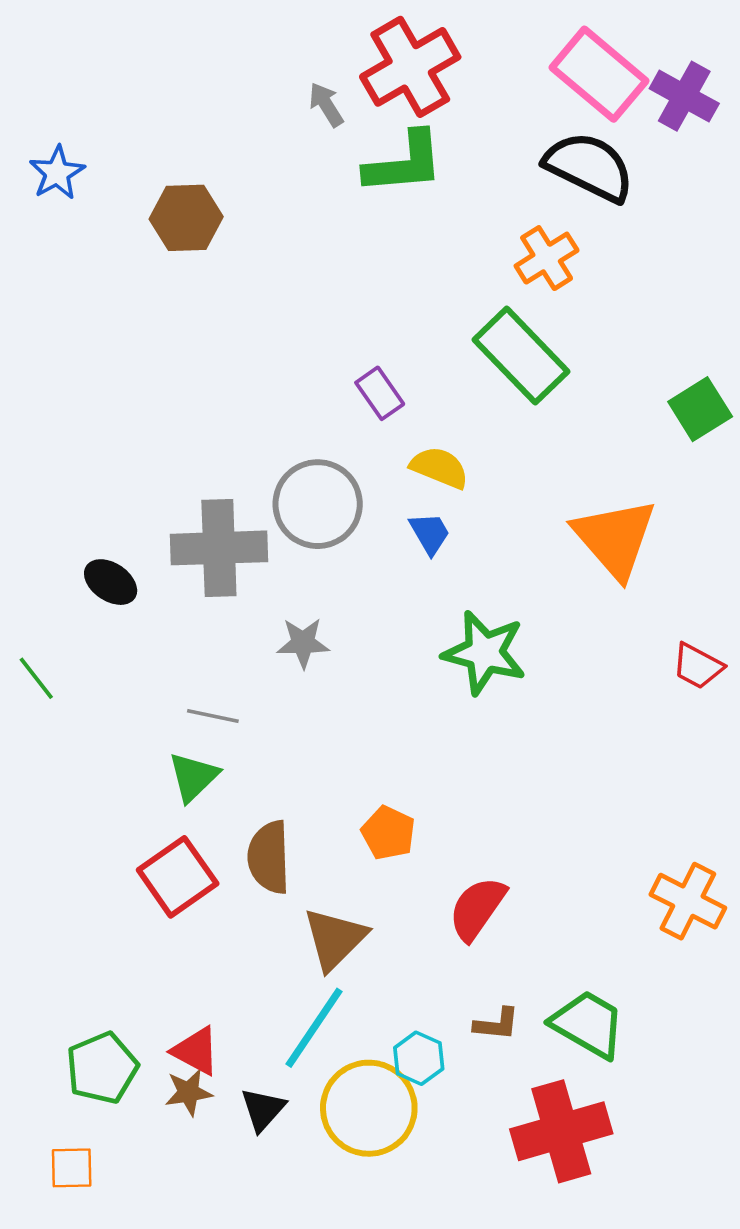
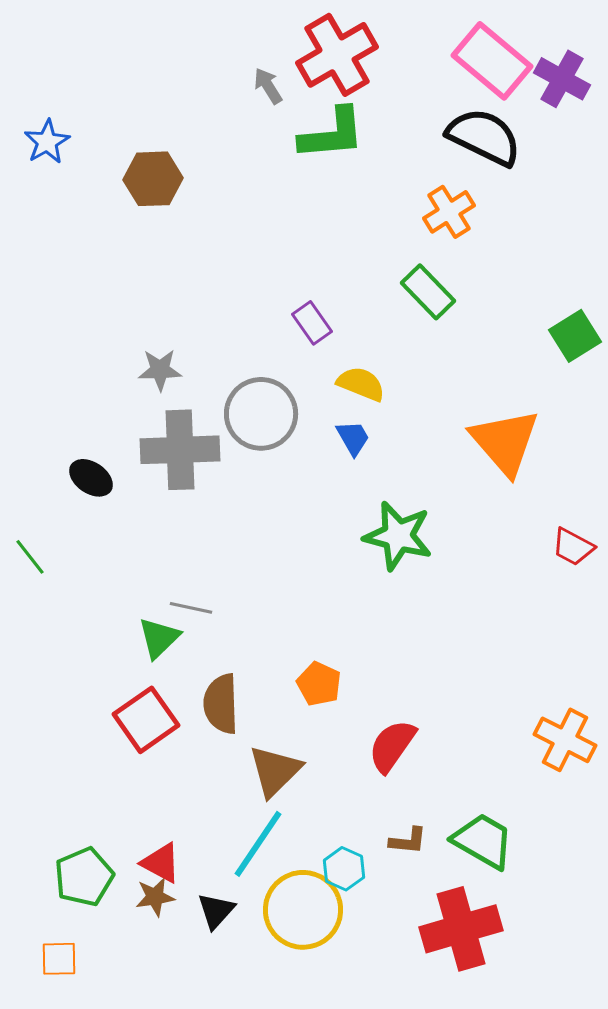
green rectangle: (521, 356) -> (428, 292), size x0.7
gray star: (303, 643) -> (160, 370), moved
gray line: (213, 716) -> (191, 608), moved

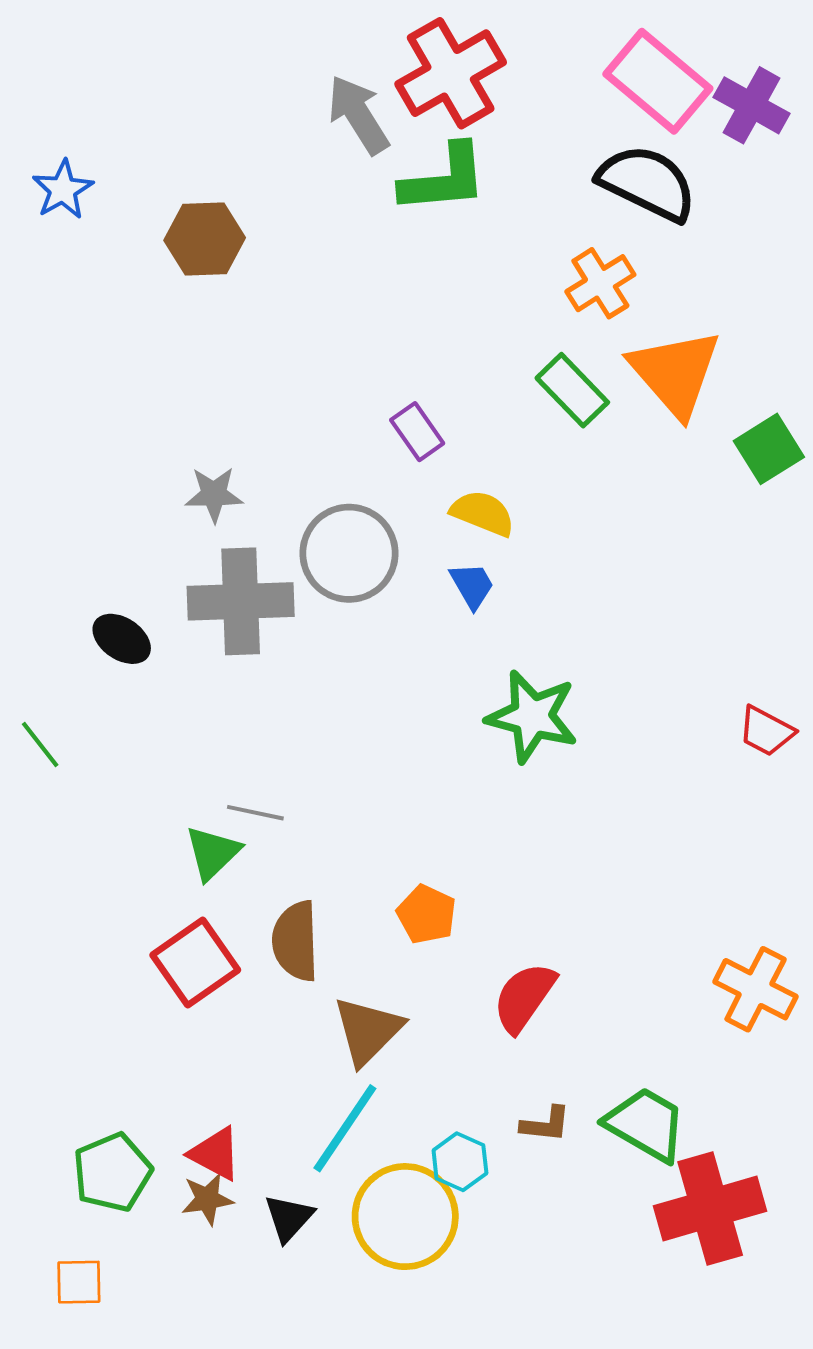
gray arrow: (268, 86) -> (358, 115), size x1.6
orange triangle: (505, 442) -> (675, 373), moved
red cross: (461, 929) -> (710, 1209), moved

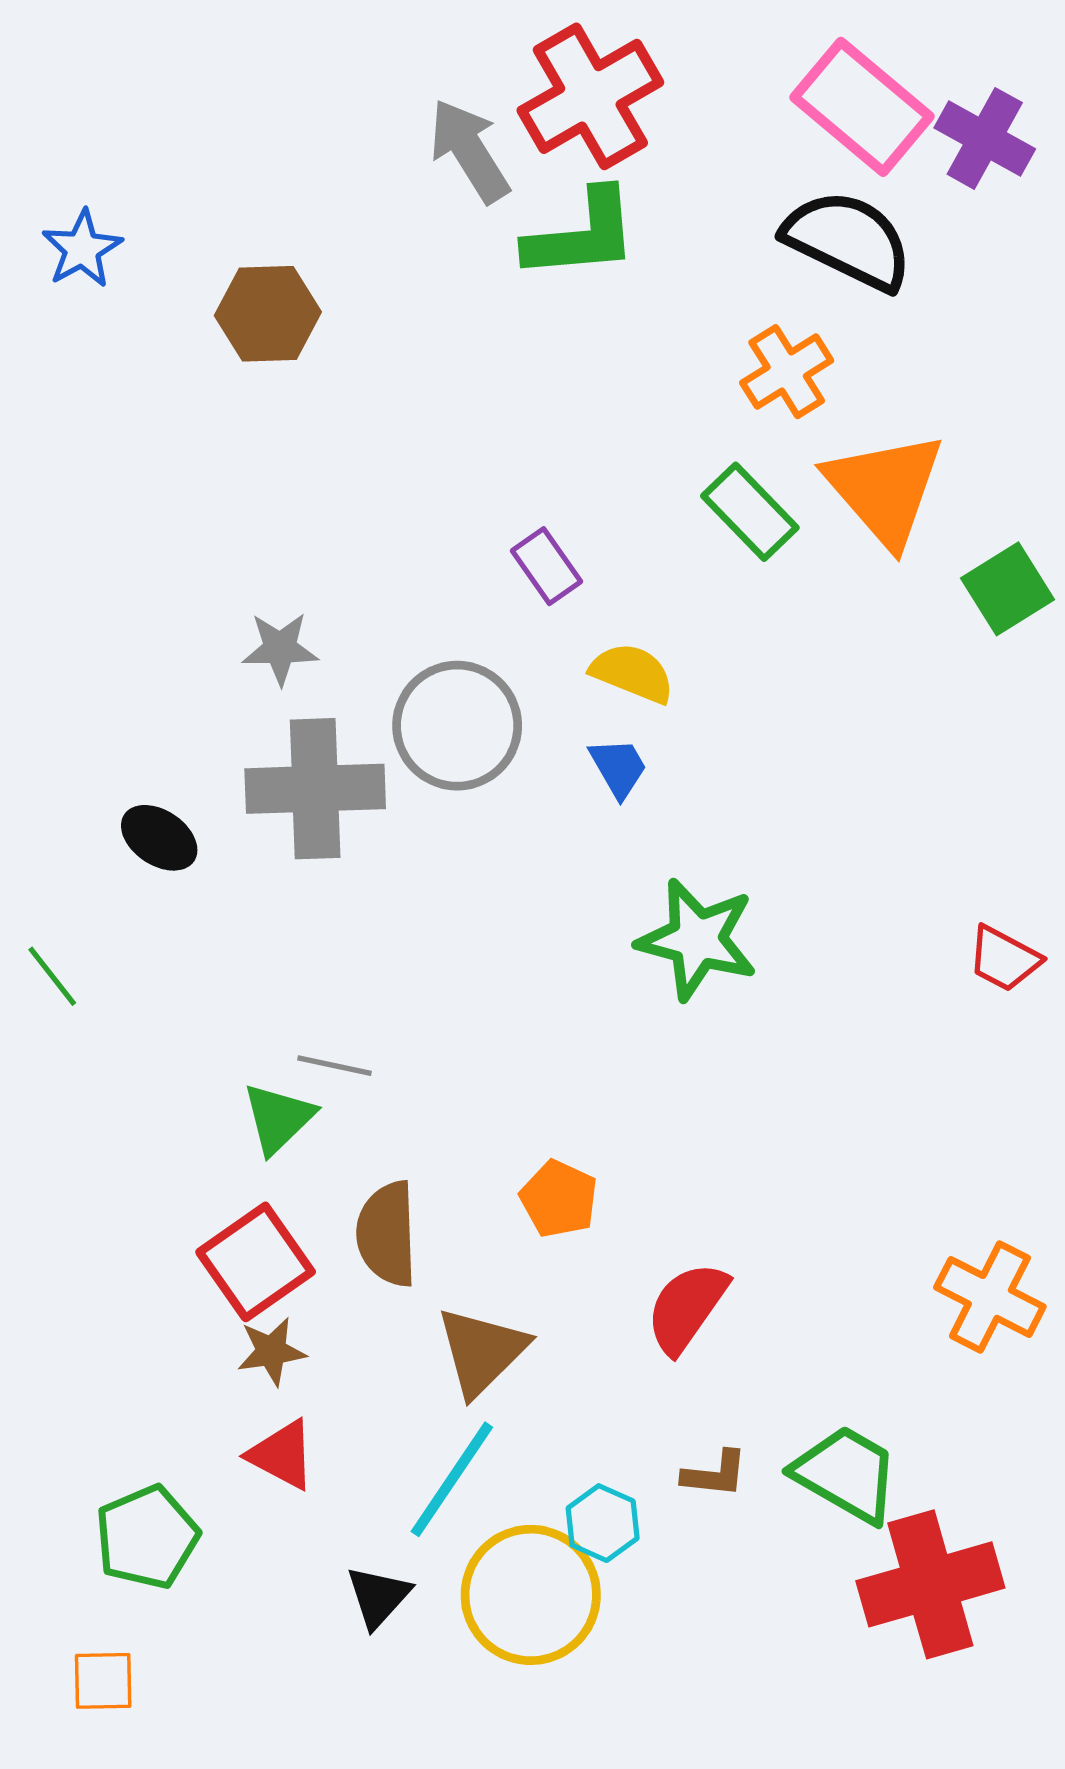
red triangle: (215, 1154) -> (282, 1455), moved
brown star: (207, 1199) -> (271, 1351), moved

